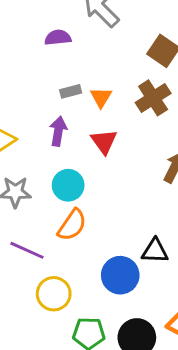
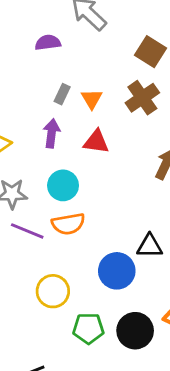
gray rectangle: (71, 91) -> (62, 94), turned -48
red triangle: (104, 142) -> (96, 142), turned -44
orange semicircle: (72, 225) -> (68, 224), turned 48
purple line: (27, 250) -> (27, 231), moved

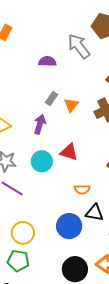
red triangle: (96, 142) -> (69, 152), moved
orange semicircle: (68, 224) -> (82, 189), moved, size x0.7
green pentagon: (88, 328) -> (18, 261), moved

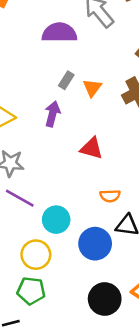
purple semicircle: (47, 61) -> (59, 33), size x1.5
cyan circle: (42, 161) -> (56, 220), moved

